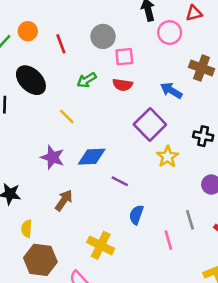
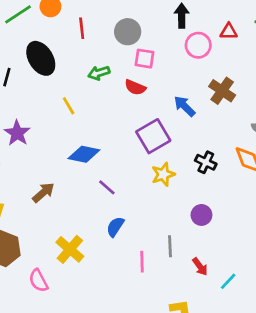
purple star: (53, 157) -> (17, 133), moved

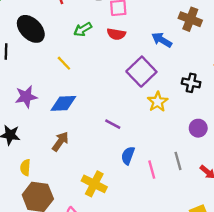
purple star: (17, 133) -> (26, 97), turned -30
blue diamond: (84, 154) -> (63, 103), moved
pink line: (142, 262) -> (152, 170), moved

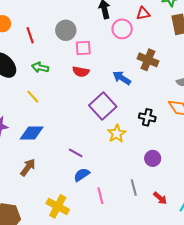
green arrow: (83, 29) -> (40, 67), moved, turned 42
blue semicircle: (128, 156) -> (82, 175), moved, turned 35
pink line: (152, 170) -> (100, 196), moved

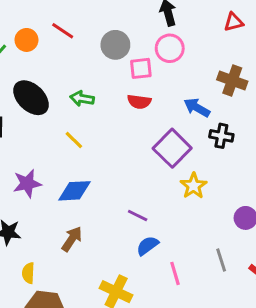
red triangle: (143, 13) -> (234, 22), moved
pink circle: (122, 29) -> (170, 48), moved
red line: (30, 35) -> (63, 31), moved, turned -35
black cross: (147, 117) -> (221, 136), moved

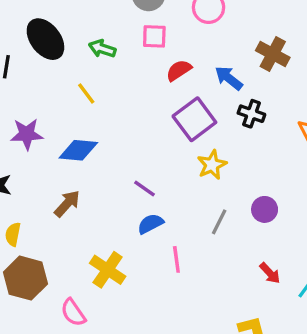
pink square: (141, 68) -> (154, 36), moved
red semicircle: (139, 102) -> (179, 70), moved, turned 130
gray line: (221, 260) -> (219, 222), moved, turned 35

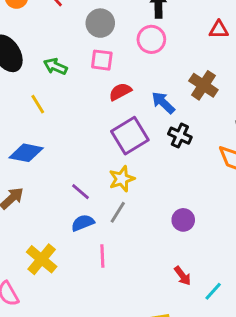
yellow star: (212, 165) -> (122, 179), moved
gray line: (219, 222) -> (118, 212), moved

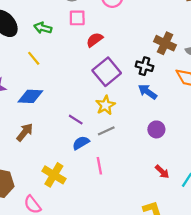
brown cross: (203, 85) -> (165, 43), moved
blue arrow: (163, 103) -> (147, 92), moved
gray line: (118, 212) -> (106, 131), turned 42

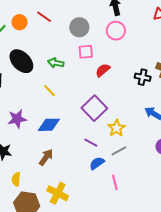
black cross: (144, 66) -> (143, 77), moved
purple square: (107, 72) -> (94, 108), moved
yellow cross: (54, 175) -> (58, 193), moved

